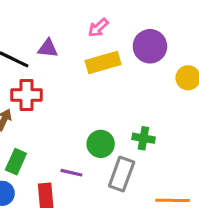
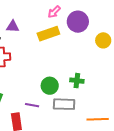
pink arrow: (98, 28) -> (54, 12), moved
gray rectangle: (122, 174) -> (64, 104), turned 75

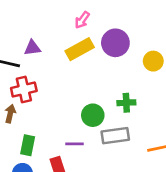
purple circle: (78, 22) -> (115, 43), moved
yellow circle: (103, 40) -> (153, 61), moved

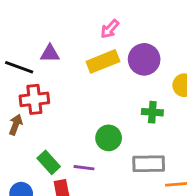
green cross: (126, 103) -> (152, 112), moved
gray rectangle: (115, 136) -> (149, 164), moved
green rectangle: (28, 145) -> (49, 162), moved, turned -60

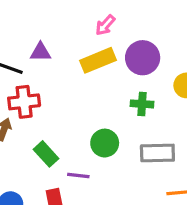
green cross: (152, 112) -> (142, 104), moved
green rectangle: (49, 162) -> (46, 154), moved
gray rectangle: (149, 164) -> (157, 153), moved

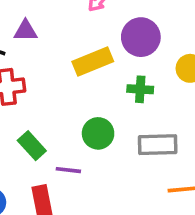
yellow rectangle: (98, 60) -> (93, 62), moved

